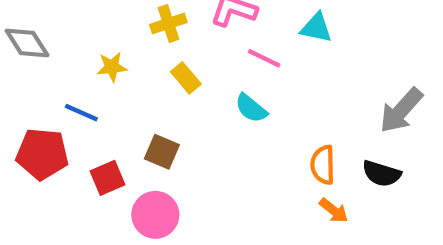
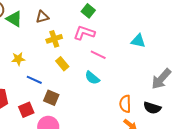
cyan triangle: (316, 28) -> (138, 41), moved
yellow star: (112, 67) -> (18, 59), moved
blue line: (81, 113) -> (34, 80), moved

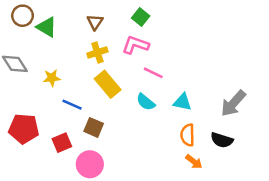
brown triangle: (42, 17) -> (95, 22), moved, turned -40
cyan triangle: (138, 41) -> (183, 102), moved
yellow rectangle: (62, 64) -> (108, 84), size x1.5

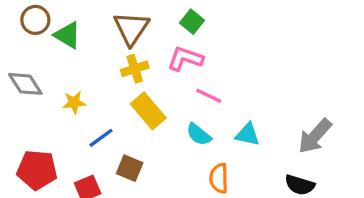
brown triangle: (95, 22) -> (131, 28), size x1.6
blue line: (72, 105) -> (101, 138), turned -60
orange semicircle: (188, 135) -> (219, 178), moved

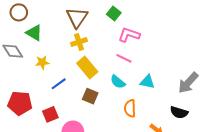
green triangle: (67, 35) -> (34, 33), moved
pink L-shape: (185, 59) -> (129, 35), moved
brown square: (130, 168) -> (90, 96), moved

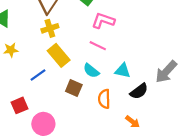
blue line: (59, 84) -> (38, 75), moved
brown square: (90, 96) -> (74, 88), moved
black semicircle: (179, 112) -> (139, 91), moved, turned -54

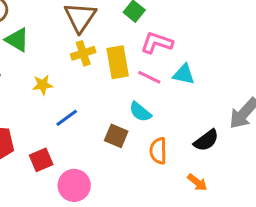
yellow star: (11, 50) -> (43, 85), moved
yellow rectangle: (59, 55) -> (118, 62), moved, turned 30
cyan triangle: (123, 71) -> (184, 74), moved

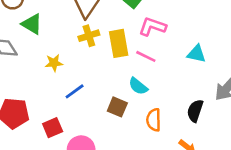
cyan triangle: (184, 74) -> (196, 54), moved
black semicircle: (206, 140) -> (195, 111), turned 145

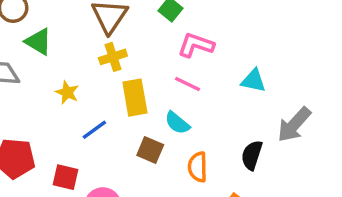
yellow rectangle: (119, 43) -> (135, 98), moved
yellow star: (54, 63) -> (67, 92), turned 30
red square: (53, 128) -> (66, 177), turned 36

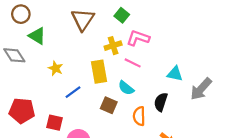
yellow cross: (113, 57) -> (113, 46), moved
cyan triangle: (253, 81) -> (175, 74), moved
black semicircle: (252, 155) -> (161, 102), moved

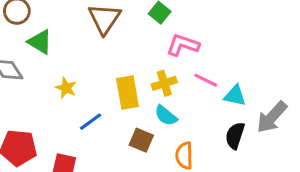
yellow cross: (113, 46) -> (164, 83), moved
pink line: (133, 63) -> (206, 80), moved
black semicircle: (161, 102) -> (235, 136), moved

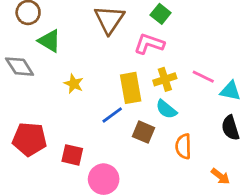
pink L-shape: (183, 45) -> (149, 44), moved
blue line: (91, 122) -> (112, 115), moved
black semicircle: (235, 136) -> (230, 128), turned -35

